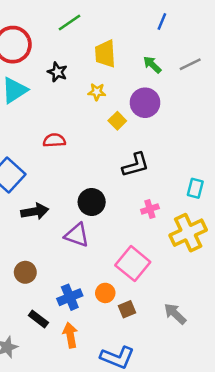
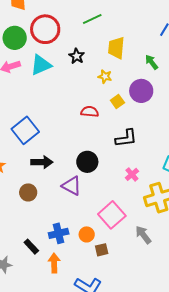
red semicircle: (54, 140) -> (90, 112), moved
pink cross: (150, 209) -> (132, 174), turned -32
brown circle: (25, 272) -> (28, 192), moved
gray arrow: (175, 314) -> (143, 235), moved

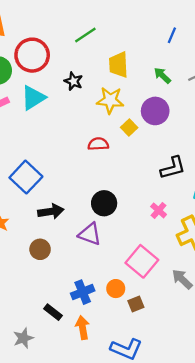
yellow star: (105, 76) -> (110, 100), size x1.6
black L-shape: (126, 138) -> (173, 168), moved

